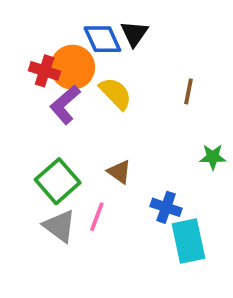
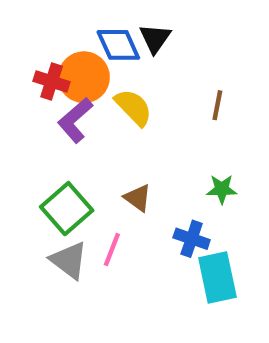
green star: (213, 157) -> (222, 189), moved

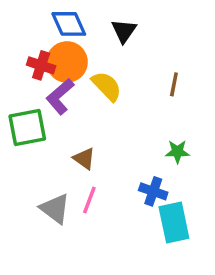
blue diamond: (118, 45) -> (69, 24), moved
brown triangle: (138, 198) -> (84, 159), moved
green square: (67, 209) -> (27, 128), moved, turned 30

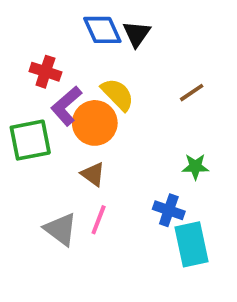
blue diamond: (69, 24) -> (102, 30), moved
orange circle: (67, 62) -> (95, 123), moved
brown line: (174, 84) -> (192, 93), turned 45

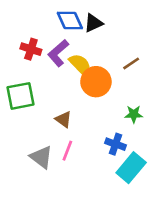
black triangle: (137, 34) -> (93, 23), turned 30
purple L-shape: (66, 106) -> (58, 53), moved
orange circle: (95, 123) -> (96, 82), moved
cyan rectangle: (192, 244) -> (131, 168), turned 52

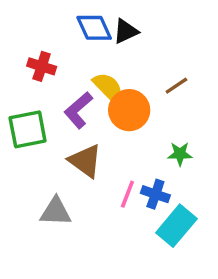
purple L-shape: (58, 53) -> (78, 110), moved
brown triangle: (63, 119) -> (85, 161), size x1.5
pink line: (67, 151) -> (127, 194), moved
gray triangle: (41, 157) -> (56, 212), turned -35

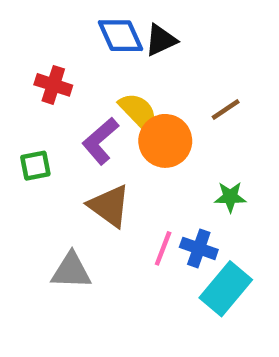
green square: (28, 129) -> (35, 166), size x0.6

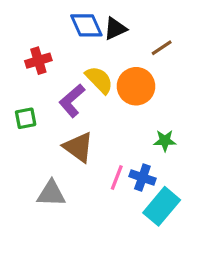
red cross: (53, 85) -> (38, 61), turned -35
brown line: (226, 110) -> (162, 48), moved
orange circle: (165, 141) -> (136, 86), moved

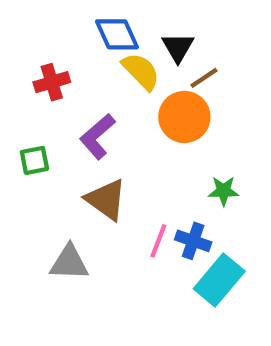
black triangle: (115, 29) -> (178, 47), moved, turned -35
brown line: (162, 48) -> (204, 78), moved
yellow semicircle: (99, 80) -> (141, 71), moved

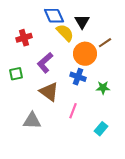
brown line: (204, 78) -> (105, 43), moved
blue cross: (193, 241) -> (78, 77), moved
cyan rectangle: (219, 280) -> (101, 129), size x0.6

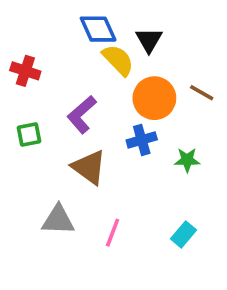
red cross: (24, 38) -> (25, 71), moved, turned 35
brown line: (105, 43) -> (202, 93), moved, turned 64
blue cross: (78, 77) -> (142, 140), turned -35
pink line: (73, 111) -> (113, 233), moved

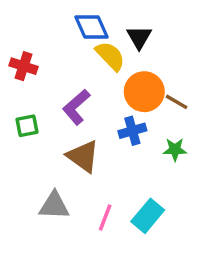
brown line: (202, 93) -> (177, 102), moved
cyan rectangle: (183, 234) -> (148, 216), moved, size x1.4

